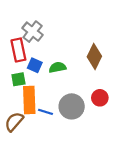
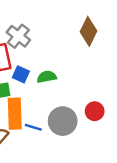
brown diamond: (94, 57) -> (88, 31), moved

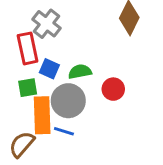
red circle: (95, 111) -> (113, 89), moved
gray circle: (63, 121) -> (68, 101), moved

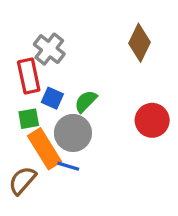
green semicircle: (80, 72) -> (86, 101), turned -35
red circle: (113, 89) -> (152, 120), moved, size x1.4
orange rectangle: (42, 115) -> (44, 149), turned -30

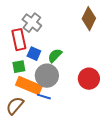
red circle: (152, 120) -> (89, 79), moved
orange rectangle: (44, 149) -> (29, 86), turned -35

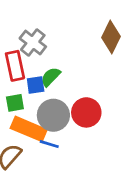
blue square: (34, 54) -> (36, 85), turned -32
green semicircle: (55, 56) -> (51, 77), moved
red circle: (89, 79) -> (86, 112), moved

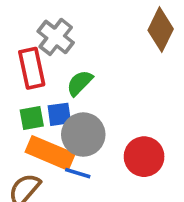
blue square: (36, 85) -> (59, 114), moved
red circle: (86, 112) -> (144, 157), moved

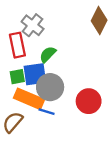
blue square: (59, 114) -> (35, 74), size x1.5

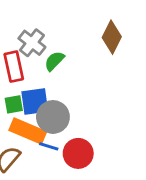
green semicircle: (48, 54) -> (54, 61), moved
red circle: (89, 101) -> (78, 153), moved

